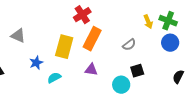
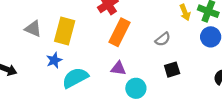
yellow rectangle: (64, 47) -> (65, 31), moved
cyan semicircle: (54, 78) -> (75, 78), size x1.6
cyan circle: (121, 85) -> (136, 88), moved

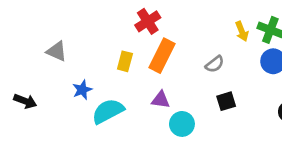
yellow rectangle: (65, 31) -> (125, 61), moved, size x0.6

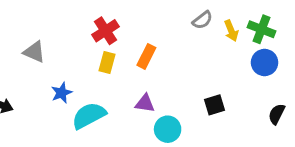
red cross: (148, 21) -> (105, 31), moved
orange rectangle: (162, 56) -> (146, 56), size x0.7
gray semicircle: (215, 64) -> (202, 20), moved

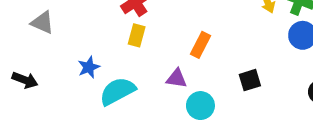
gray triangle: (34, 52) -> (42, 23), moved
orange rectangle: (146, 56) -> (200, 45), moved

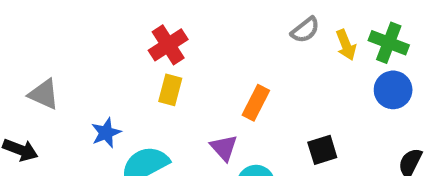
gray triangle: (42, 23) -> (44, 94), moved
purple triangle: (177, 78) -> (224, 148), turned 40

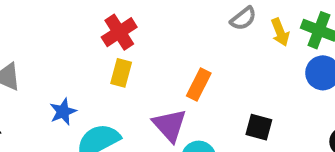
purple triangle: (224, 148) -> (170, 125), size x1.4
black square: (322, 150) -> (259, 127), turned 32

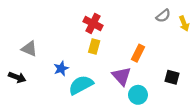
red cross: (119, 32) -> (93, 23), turned -30

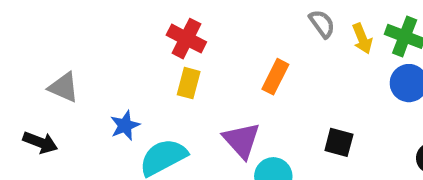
gray semicircle: (163, 16) -> (322, 24), turned -88
orange rectangle: (138, 53) -> (275, 77), moved

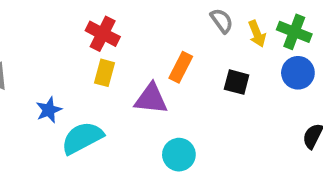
purple triangle: (242, 140) -> (151, 99), moved, turned -42
black square: (339, 142) -> (237, 82), moved

